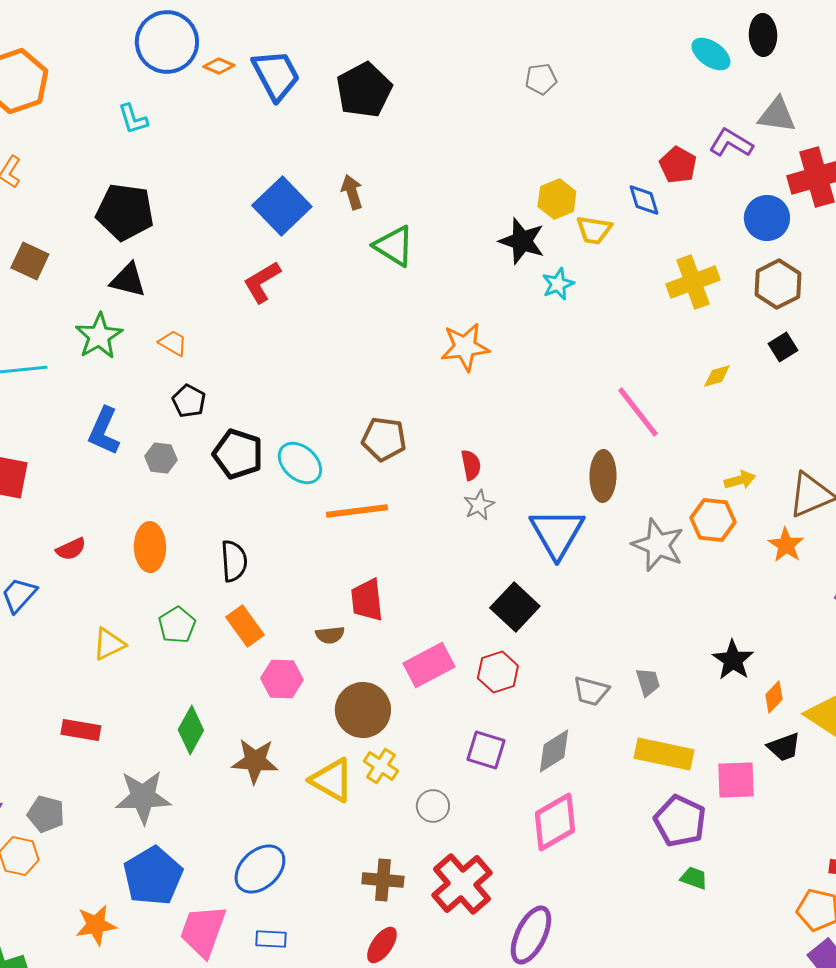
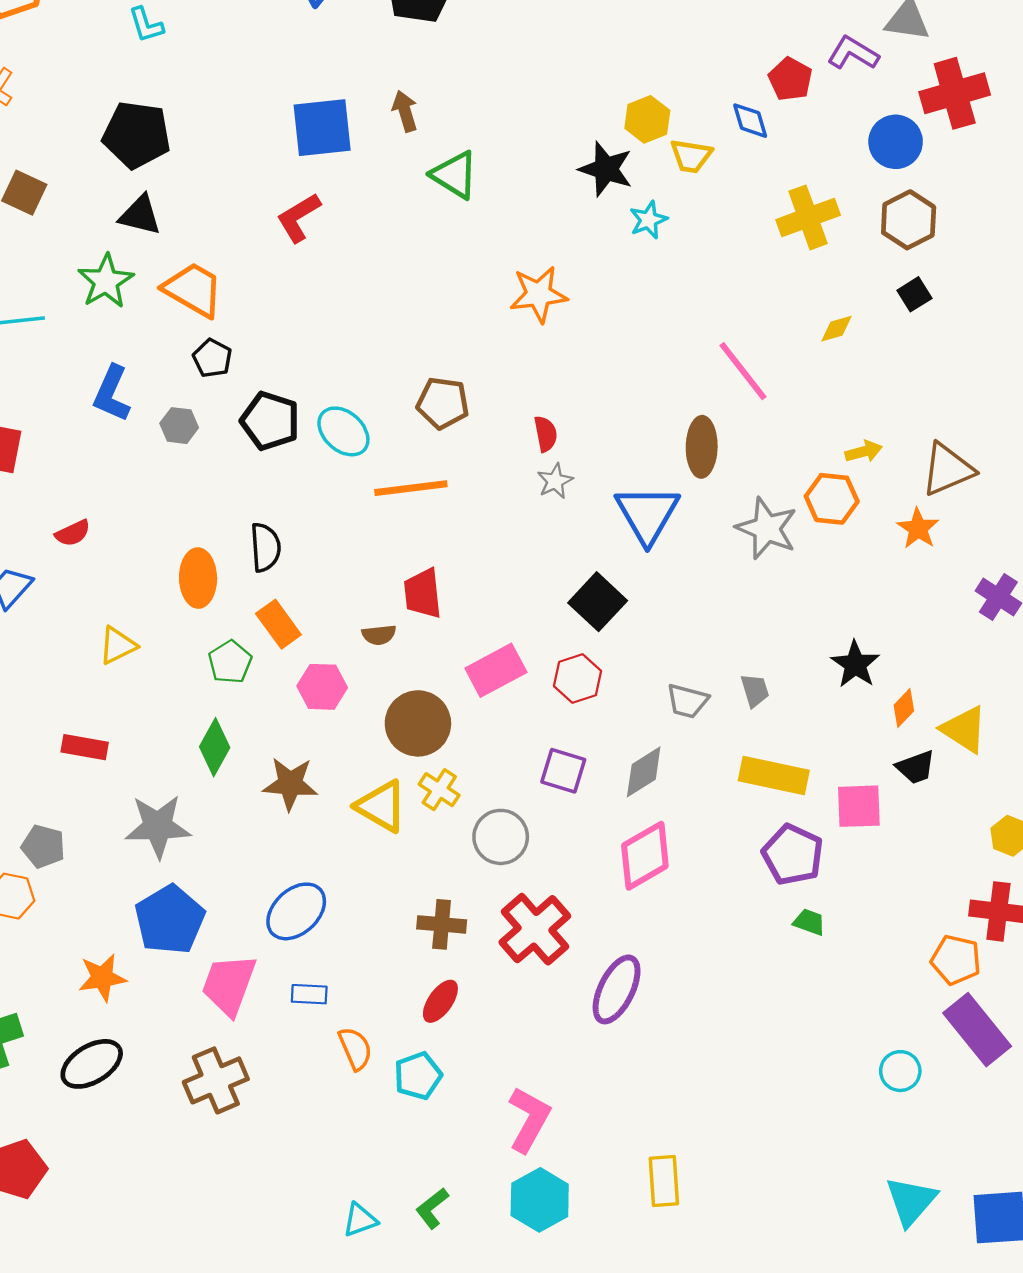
blue square: (282, 206) -> (322, 128), turned 38
orange trapezoid: (173, 343) -> (193, 290), size x1.8
orange ellipse: (150, 547) -> (198, 578), moved
green pentagon: (177, 625) -> (230, 662), moved
gray circle: (433, 806) -> (501, 837), size x1.4

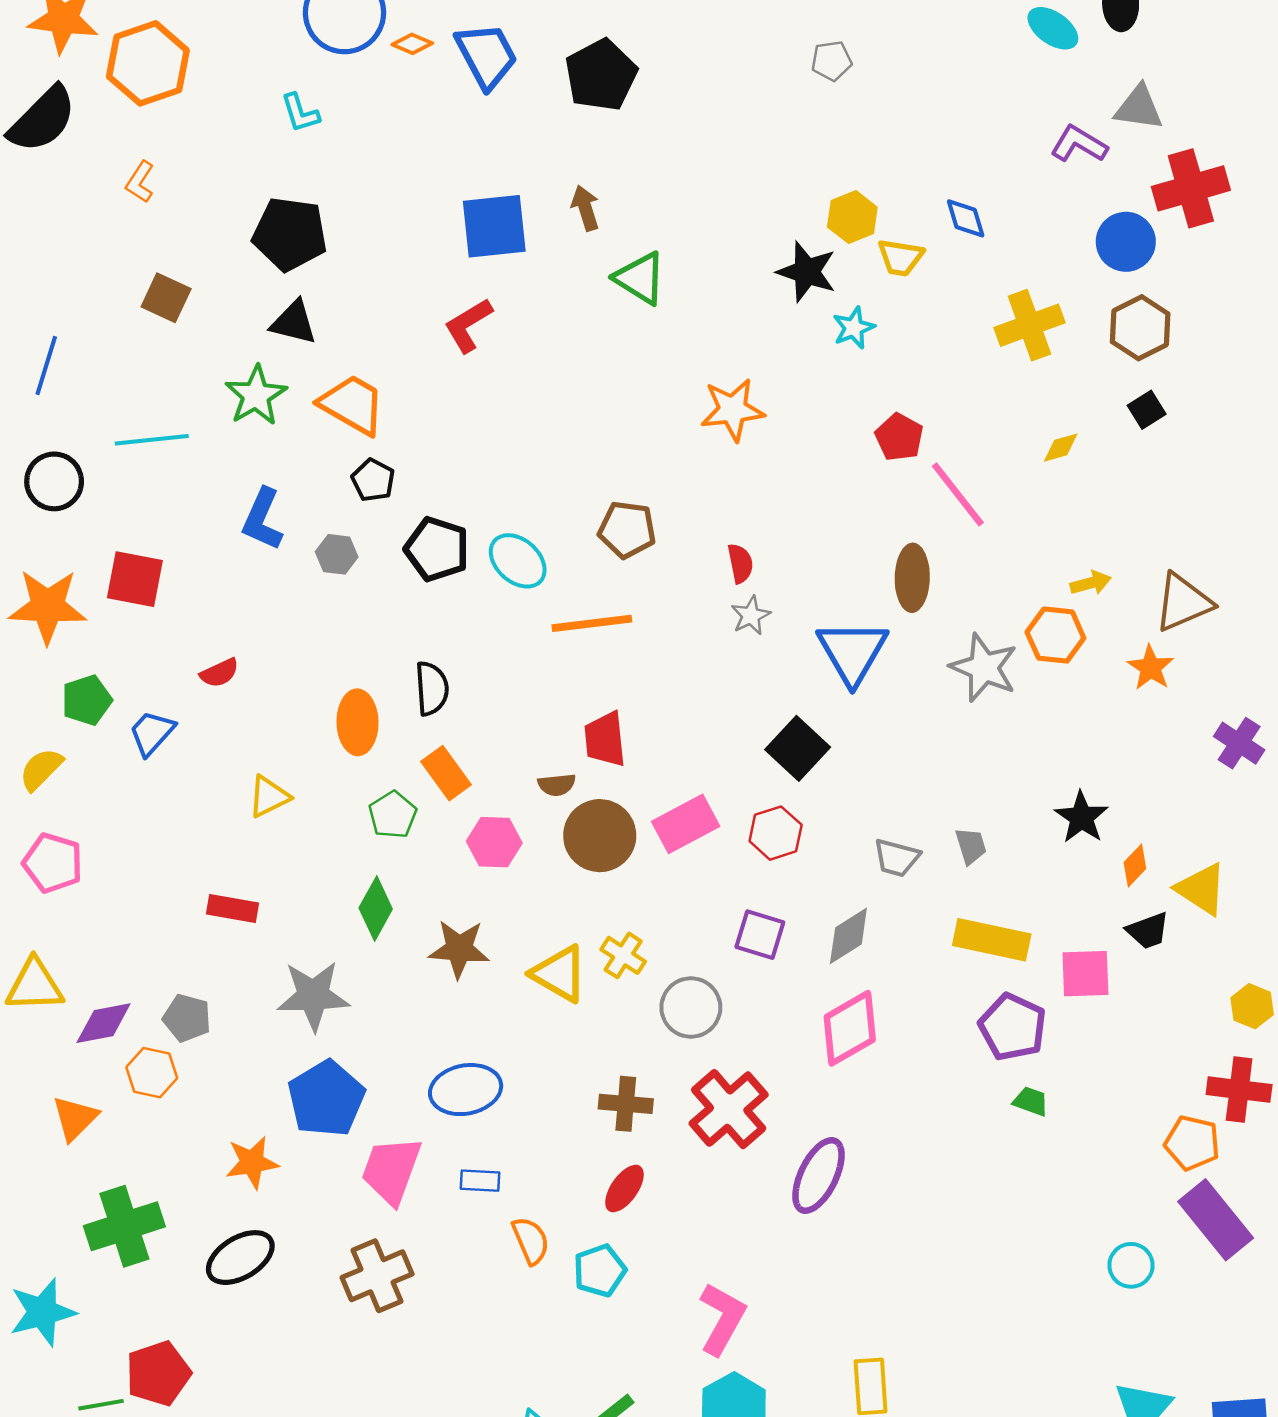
red pentagon: (790, 79) -> (899, 437), moved
brown circle: (418, 723) -> (600, 836), moved
blue ellipse: (296, 911) -> (466, 1090), turned 32

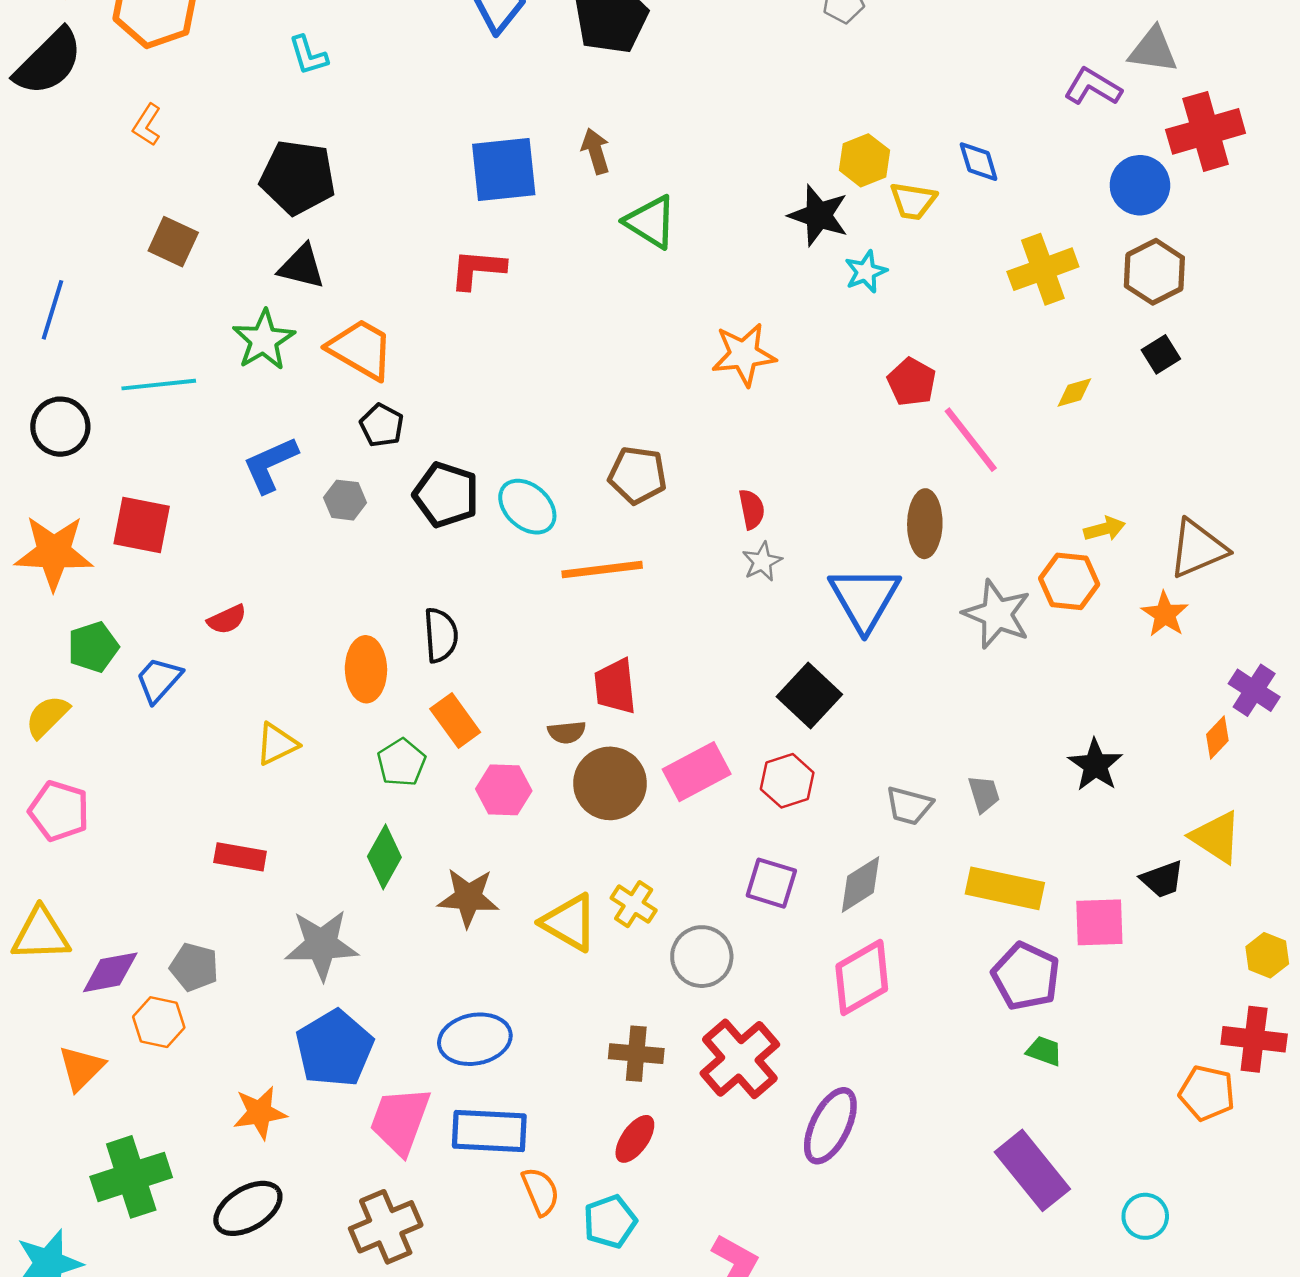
red L-shape: (468, 325) -> (477, 269), turned 36
blue L-shape: (262, 519) -> (270, 465), turned 42
orange diamond: (1135, 866) -> (1217, 737), moved
blue rectangle: (480, 1181) -> (489, 1131), size x1.8
purple rectangle: (1216, 1220) -> (1032, 1170), moved

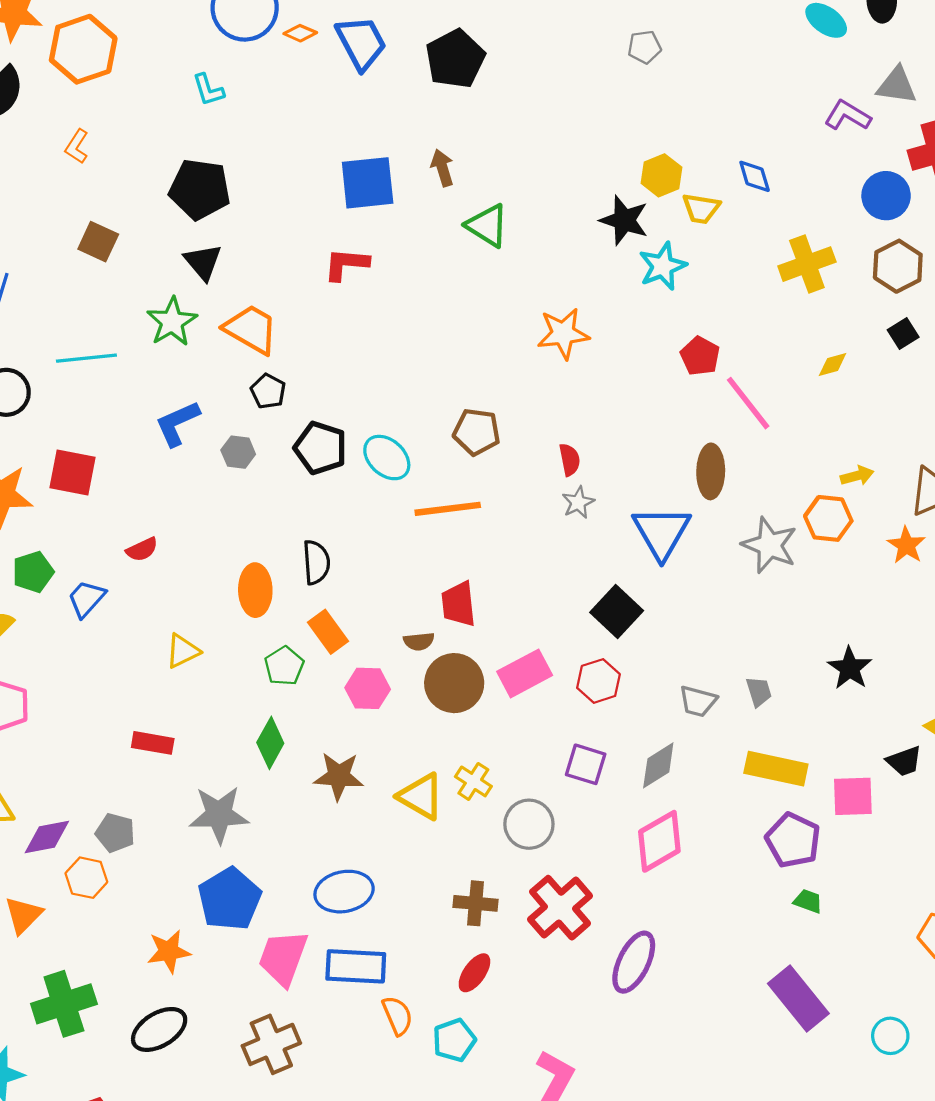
black triangle: (302, 267) -> (203, 262), turned 36
cyan star: (866, 272) -> (663, 266), size x1.4

